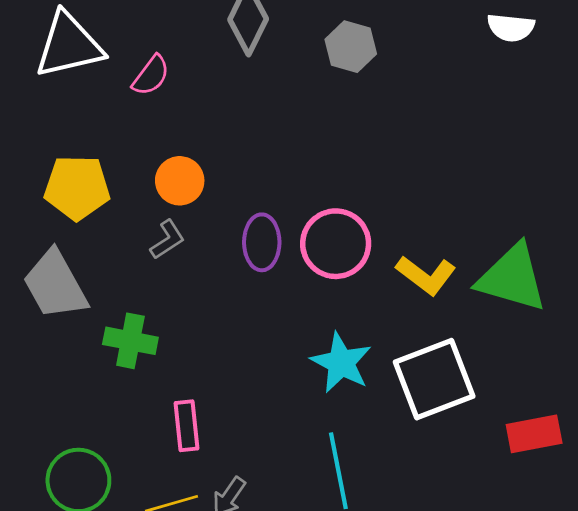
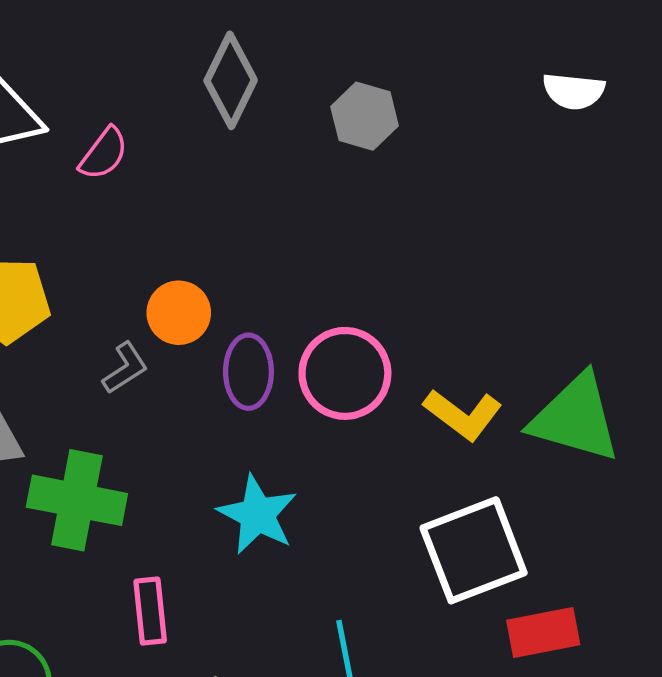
orange circle: (180, 181) -> (179, 313), moved
green cross: (130, 341) -> (77, 500), size x1.4
cyan star: (341, 363) -> (257, 515), moved
red rectangle: (534, 434) -> (543, 633), moved

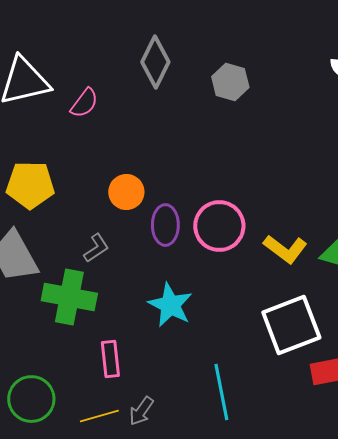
gray L-shape: (125, 368) -> (96, 248), moved

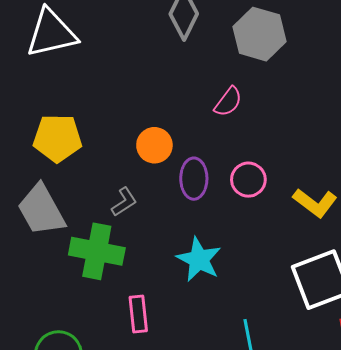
gray hexagon: (230, 82) -> (260, 34), size x1.4
pink semicircle: (84, 103) -> (228, 102), moved
pink circle: (219, 226) -> (248, 180), size x0.7

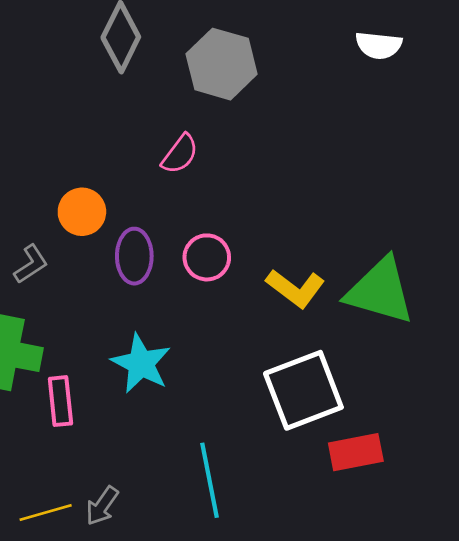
gray L-shape: (124, 202) -> (31, 264), moved
pink rectangle: (138, 314) -> (60, 401), moved

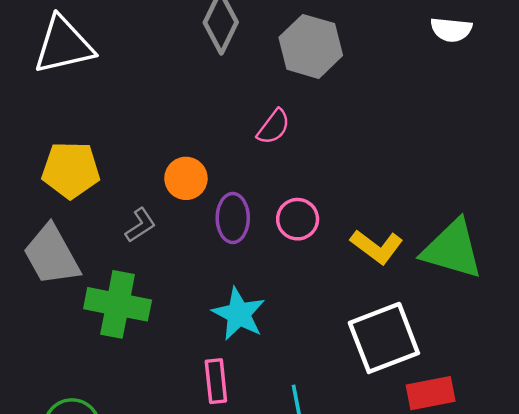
pink rectangle: (60, 401) -> (216, 381), moved

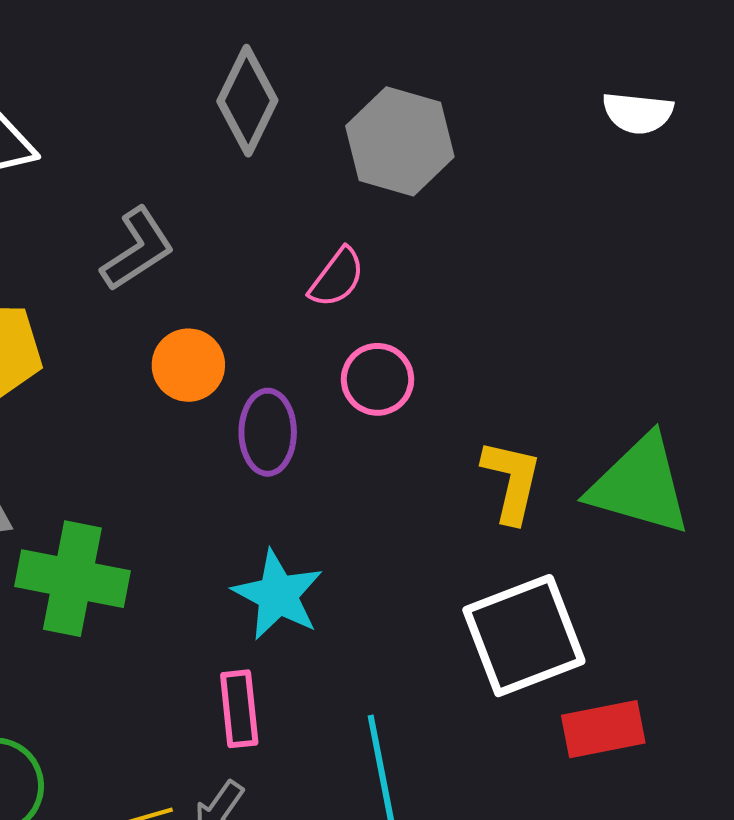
pink circle: (298, 219) -> (377, 379), moved
gray L-shape: (140, 225) -> (138, 249), moved, size x1.4
yellow L-shape: (377, 247) -> (512, 481), turned -114

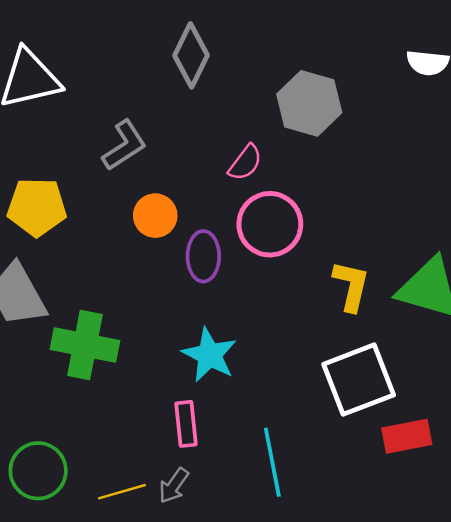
gray hexagon: (400, 141) -> (309, 103), moved
pink circle: (377, 379) -> (270, 224), size x1.5

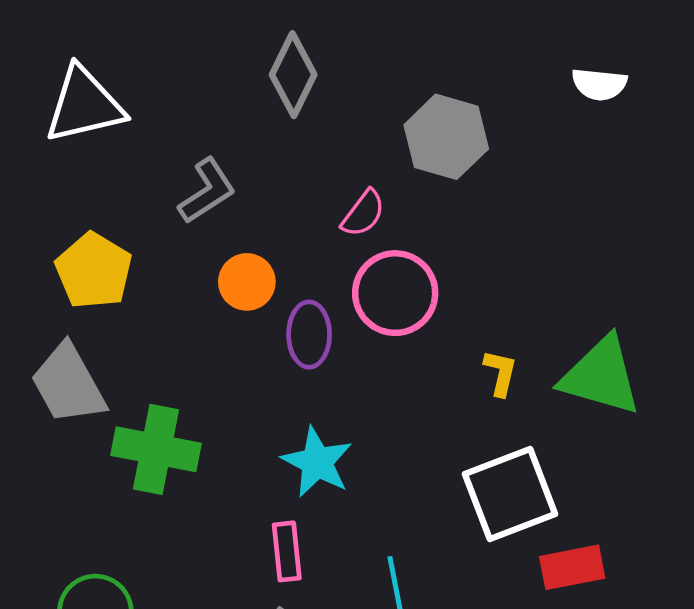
yellow pentagon: (37, 207) -> (94, 271), turned 30
yellow L-shape: (351, 286) -> (500, 373), size x0.7

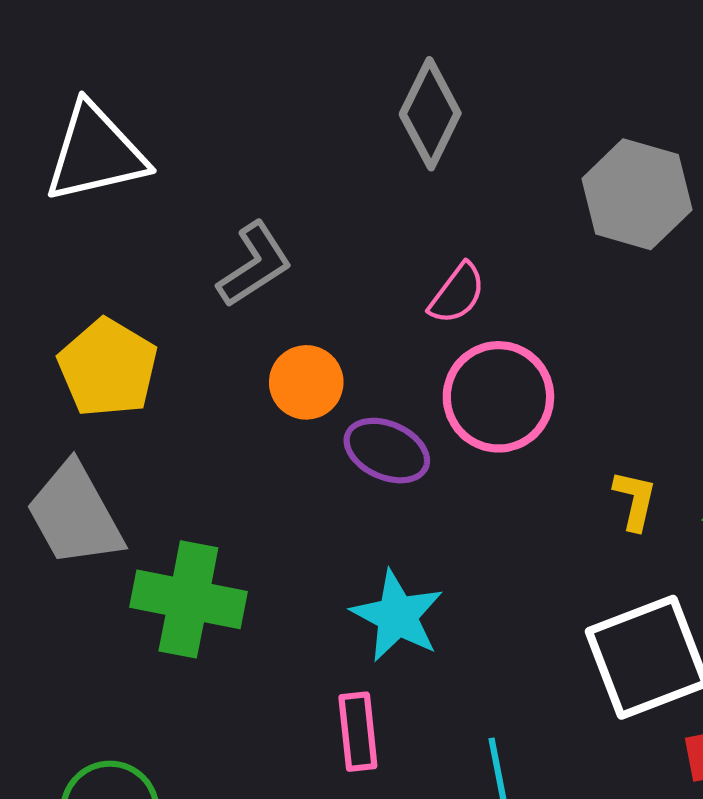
gray diamond: (293, 75) -> (430, 114), moved
gray hexagon: (446, 137) -> (637, 194), moved
purple ellipse: (309, 335) -> (387, 451), turned -66

